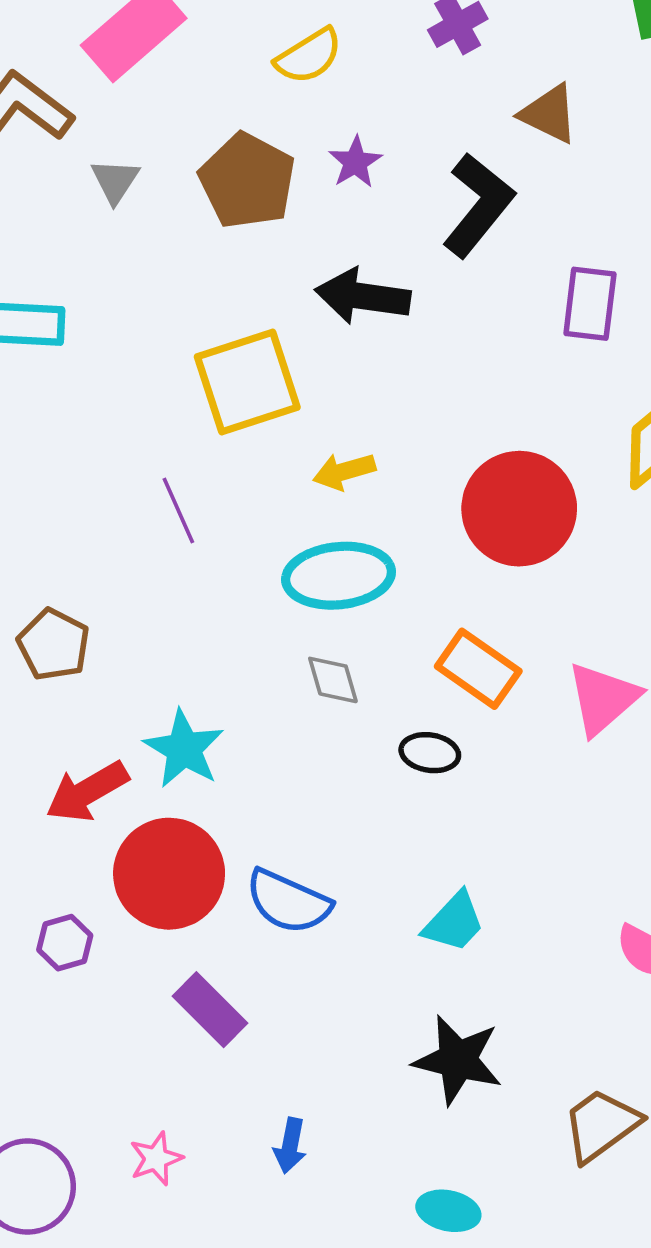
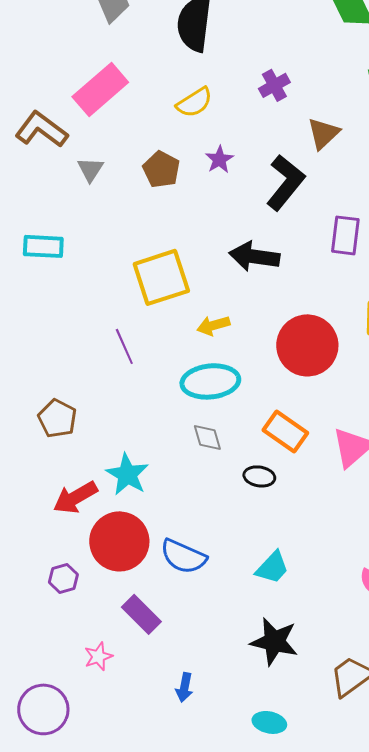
brown triangle: (549, 114) -> (323, 133), turned 51
brown pentagon: (247, 181) -> (161, 169), size x0.7
black arrow: (363, 296) -> (254, 256), moved
pink star: (156, 1159) -> (98, 656), moved

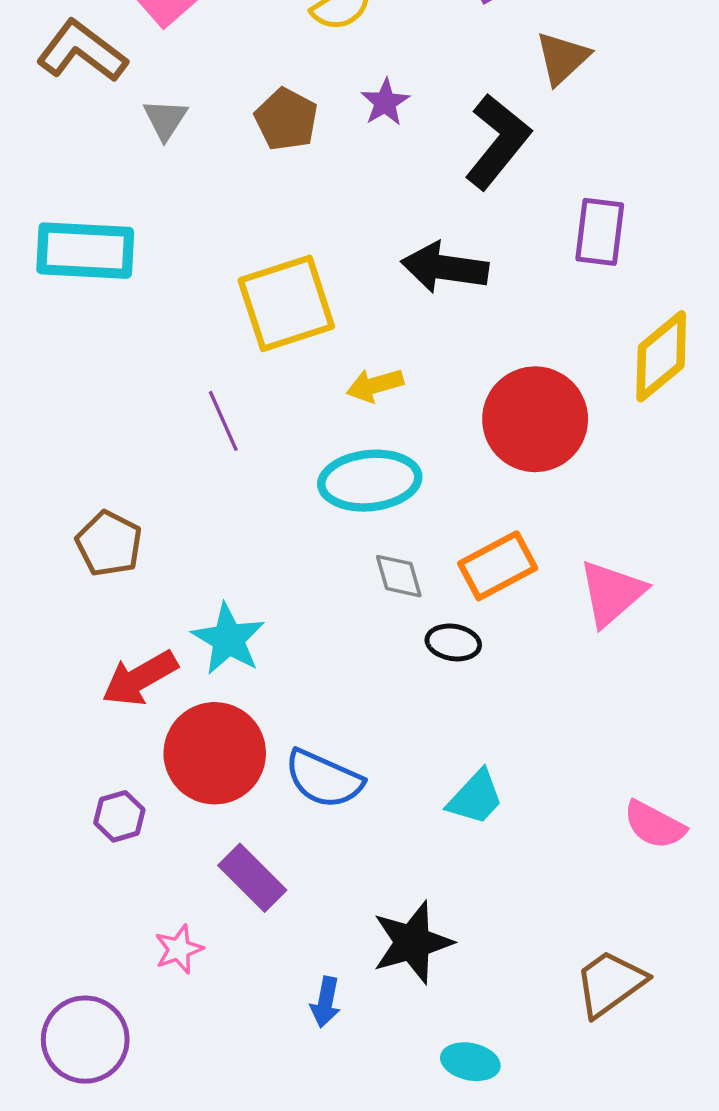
cyan rectangle: (43, 246) -> (85, 251), size x1.4
orange rectangle: (285, 431) -> (498, 566), turned -63
gray diamond: (207, 437) -> (399, 576), moved
black star: (274, 641) -> (412, 942), moved, turned -30

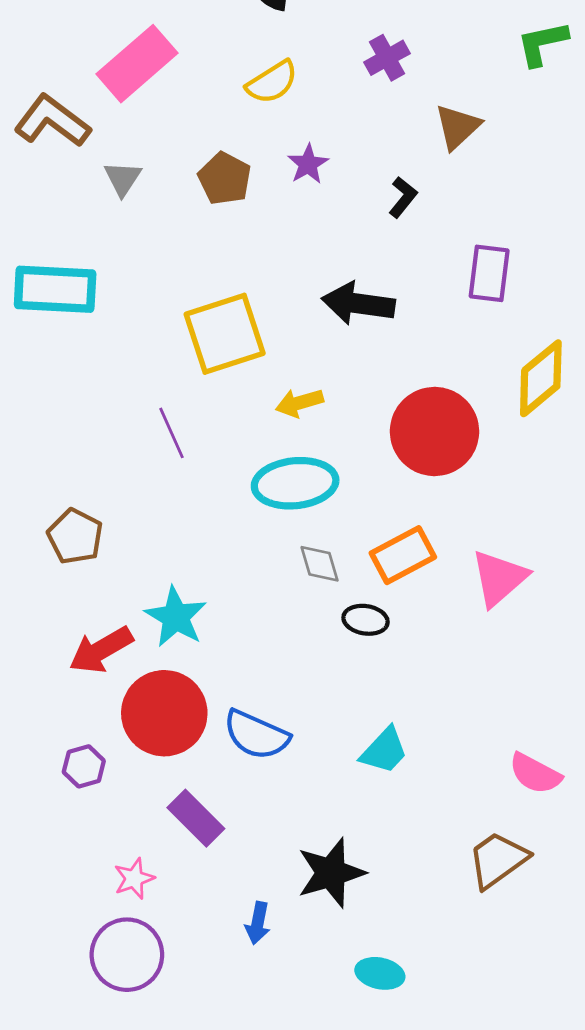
black L-shape: (498, 141) -> (403, 197), size x0.5
brown trapezoid: (610, 983) -> (498, 860), moved
purple circle: (85, 1040) -> (127, 955), moved

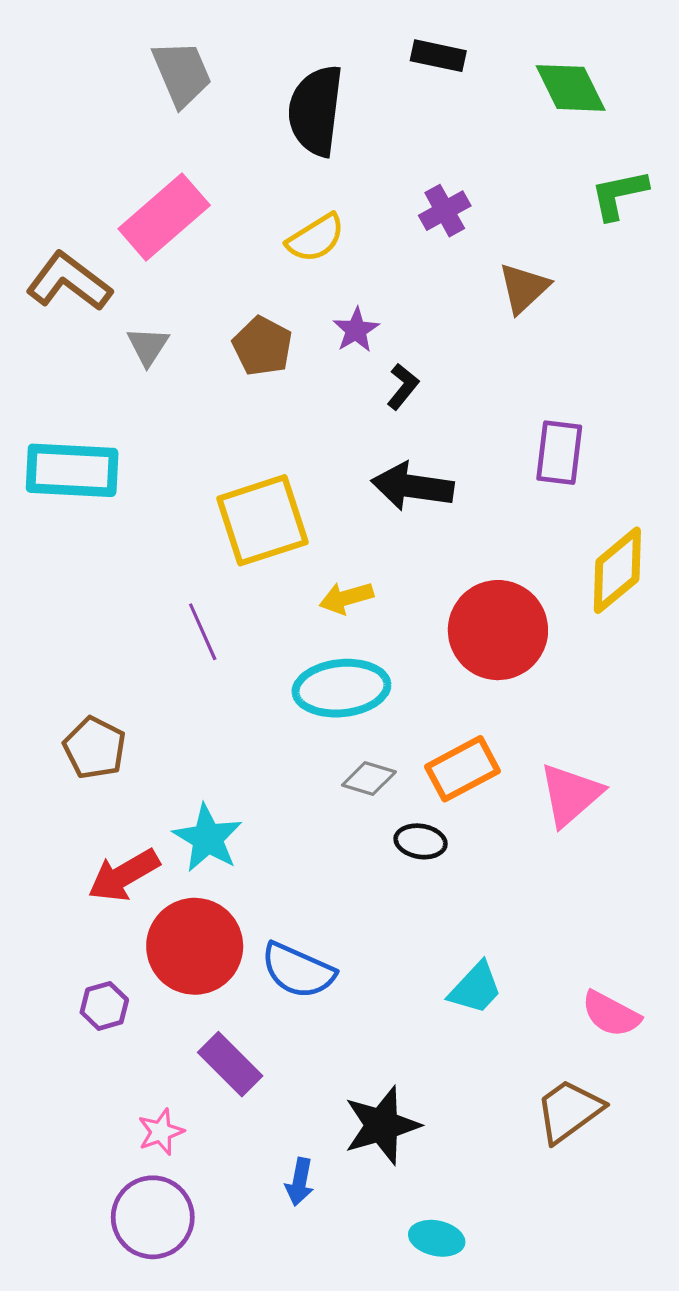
black L-shape: (403, 197) -> (403, 386), moved
gray diamond: (320, 564) -> (369, 778), turned -57
cyan trapezoid: (384, 751) -> (475, 988), moved

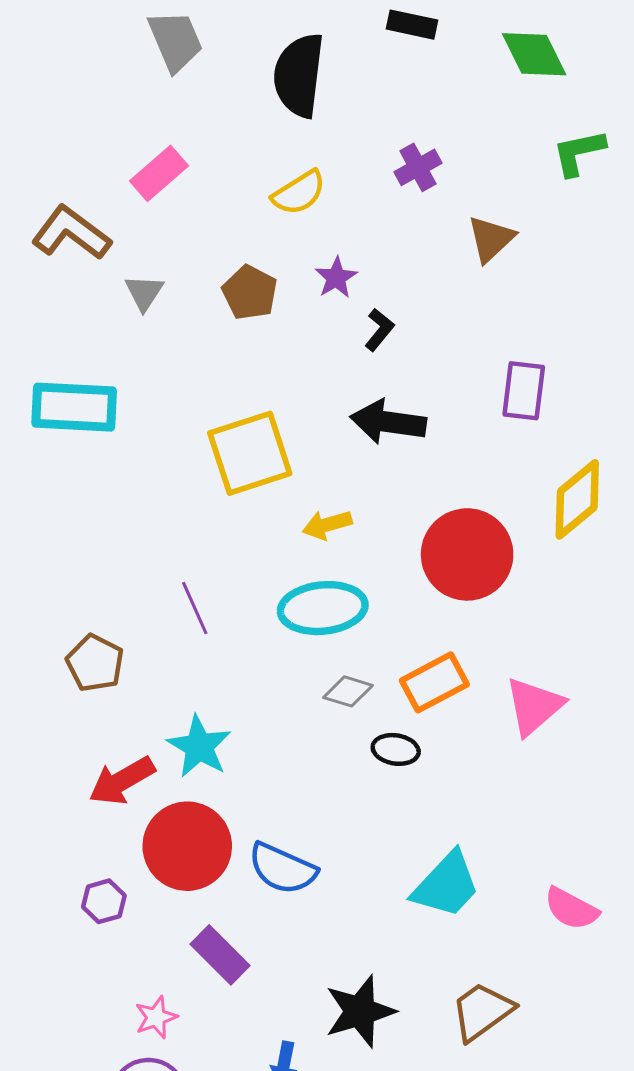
pink rectangle: (164, 217) -> (159, 173), size x0.7
purple line: (203, 632) -> (195, 608), moved
cyan trapezoid: (475, 988) -> (446, 885), size x1.4
brown trapezoid: (569, 1111) -> (482, 1011), moved

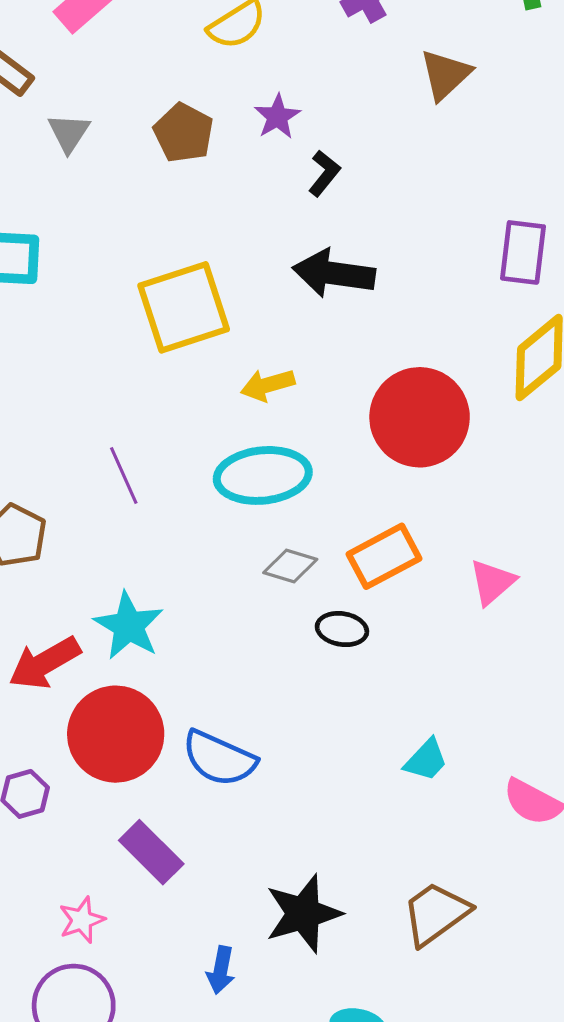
purple rectangle: (524, 391) -> (523, 252), moved
pink triangle: (534, 706) -> (492, 582), size x0.7
cyan trapezoid: (446, 885) -> (426, 760), moved, size x0.6

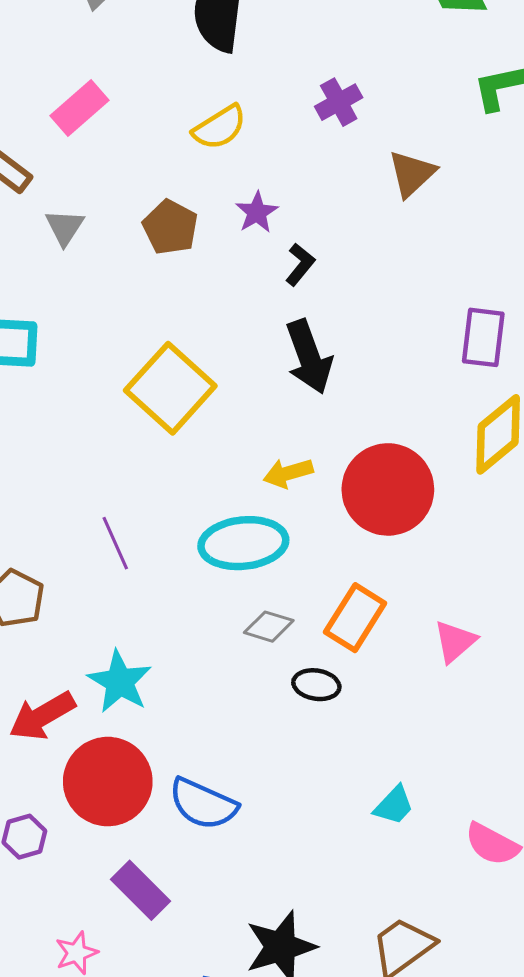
black arrow: (334, 273) -> (309, 357), turned -118
yellow square: (184, 307) -> (170, 388), turned -30
yellow arrow: (268, 385) -> (288, 473), moved
orange rectangle: (384, 556) -> (355, 618), turned -30

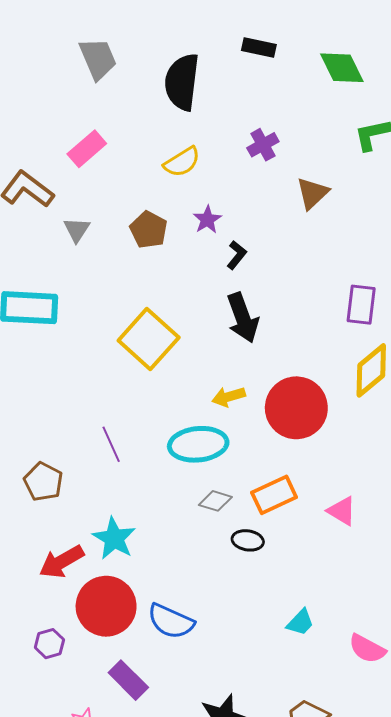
orange rectangle: (355, 618) -> (274, 495), turned 33
pink triangle: (455, 641) -> (342, 511), turned -48

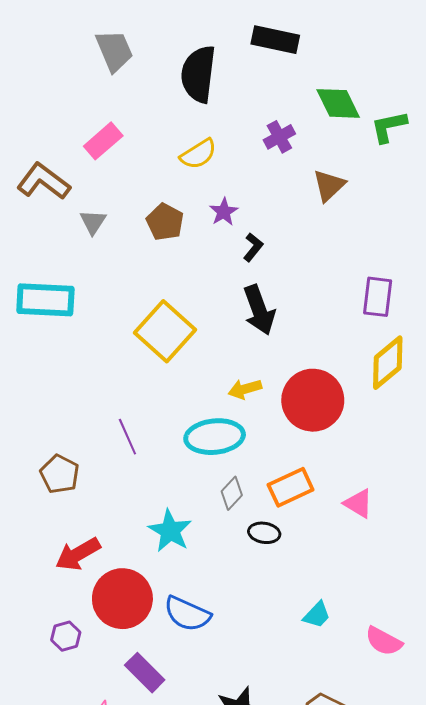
black rectangle: (259, 48) -> (275, 40), size x1.4
green diamond: (342, 68) -> (338, 103), moved
gray diamond: (215, 501) -> (232, 493), turned -64
cyan star: (114, 538) -> (170, 531), moved

